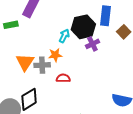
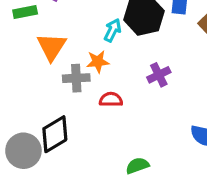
purple cross: (92, 44) -> (159, 75), moved
orange triangle: (25, 62) -> (52, 47), moved

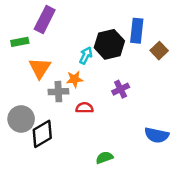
gray circle: (23, 151) -> (21, 119), moved

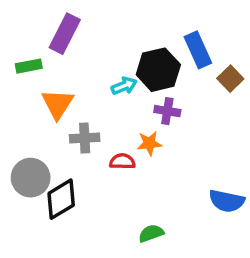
blue rectangle: (137, 31) -> (198, 50), turned -30
cyan arrow: (86, 56) -> (124, 86), turned 42
orange star: (75, 79) -> (149, 143), moved
purple cross: (121, 89) -> (167, 111), moved, turned 35

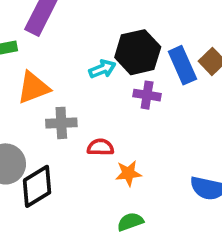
blue rectangle: (198, 50) -> (182, 65), moved
orange triangle: (58, 104) -> (33, 88), turned 36
orange star: (149, 143) -> (128, 173), moved

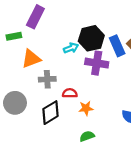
purple cross: (147, 95) -> (97, 63), size x1.5
black diamond: (37, 186) -> (50, 113), moved

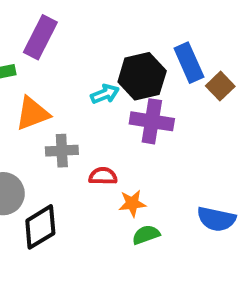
blue rectangle: (117, 46) -> (189, 63), moved
black diamond: (50, 113) -> (40, 227), moved
green semicircle: (87, 136) -> (146, 235), moved

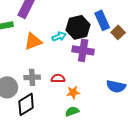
orange triangle: (32, 113) -> (33, 41), moved
gray cross: (62, 151) -> (32, 77), moved
blue semicircle: (216, 219) -> (116, 86), moved
green semicircle: (146, 235) -> (72, 111), moved

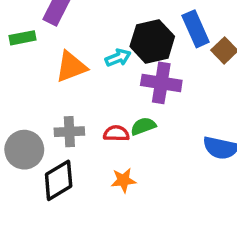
orange star: (73, 92) -> (123, 180), moved
green semicircle: (72, 111) -> (143, 126), moved

